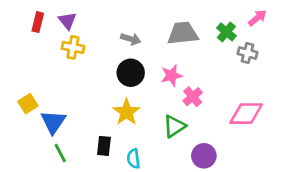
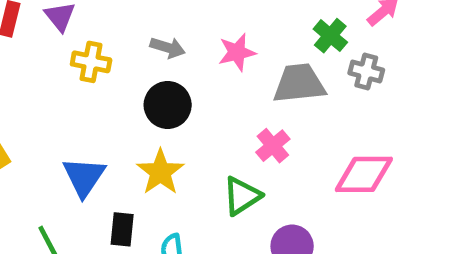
gray trapezoid: (183, 33) -> (299, 83), moved
yellow cross: (73, 47) -> (91, 62), moved
pink star: (172, 76) -> (237, 52), moved
blue triangle: (53, 122) -> (84, 177), moved

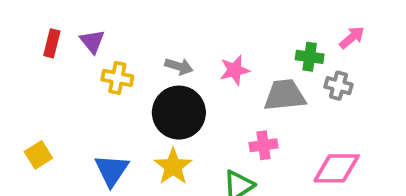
green cross: (330, 36) -> (310, 57), turned -32
black circle: (168, 105) -> (179, 113), size x1.4
pink cross: (273, 146) -> (263, 145), turned 32

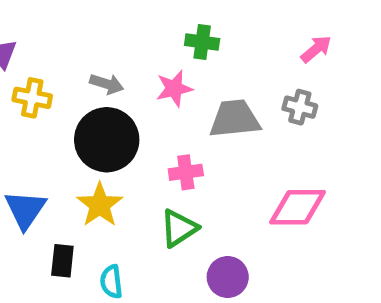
green cross: (310, 57) -> (202, 42), moved
pink cross: (263, 145) -> (186, 172), moved

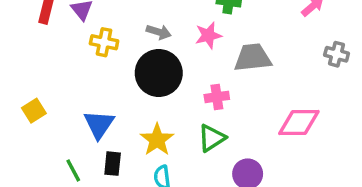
gray cross: (300, 107) -> (337, 54), moved
yellow star: (100, 205) -> (157, 140), moved
black rectangle: (62, 261) -> (113, 164), moved

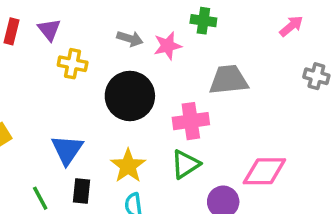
gray arrow: (159, 32) -> (130, 39), moved
pink star: (208, 35) -> (168, 46), moved
pink cross: (217, 97) -> (191, 121), size x1.4
pink diamond: (299, 123) -> (264, 171), moved

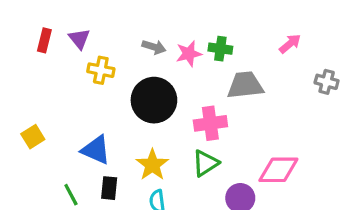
green cross: (203, 21) -> (220, 49), moved
pink arrow: (291, 26) -> (290, 44), moved
blue triangle: (67, 150) -> (96, 150), turned -40

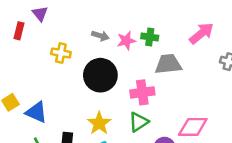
purple triangle: (79, 39) -> (40, 14), moved
pink arrow: (290, 44) -> (201, 33), size x1.5
blue triangle: (96, 150) -> (36, 112), moved

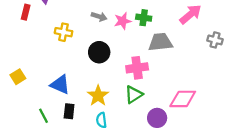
black circle: (100, 75) -> (99, 52), size x0.7
blue triangle: (36, 112) -> (60, 85), moved

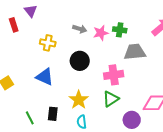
red rectangle: (26, 12) -> (14, 25), turned -32
blue triangle: (60, 85) -> (45, 77), moved

